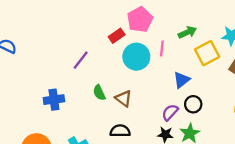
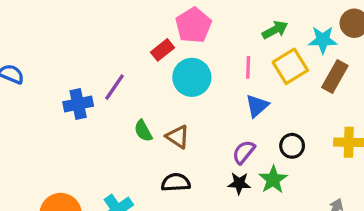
green arrow: (187, 32) -> (275, 30), moved
pink line: (162, 49) -> (248, 67), moved
blue cross: (54, 100) -> (78, 104), moved
black circle: (193, 104) -> (292, 146), moved

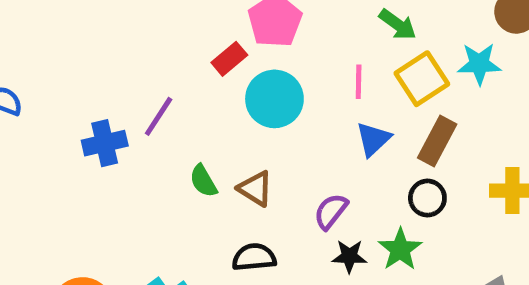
green arrow: (275, 30) -> (398, 25), turned 65
cyan star: (323, 40) -> (479, 64), moved
brown rectangle: (335, 76) -> (437, 141), moved
purple semicircle: (244, 152) -> (331, 211), moved

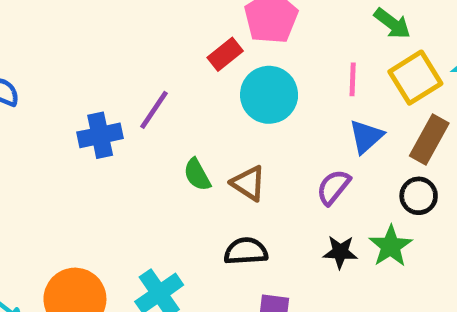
purple semicircle: (331, 211) -> (333, 187), moved

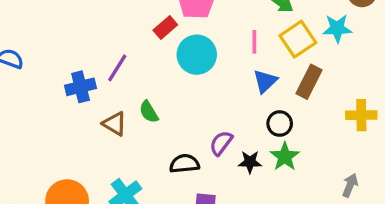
brown triangle: (248, 183) -> (115, 124), moved
purple semicircle: (333, 187) -> (221, 143), moved
black circle: (419, 196) -> (280, 124), moved

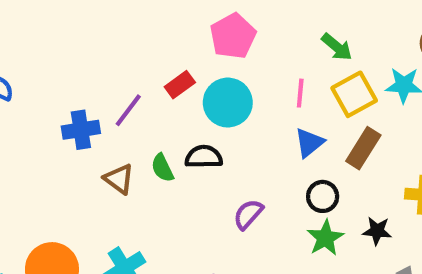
red rectangle: (165, 28) -> (180, 85), moved
black star: (250, 162) -> (377, 231), moved
black semicircle: (184, 164) -> (204, 157), moved

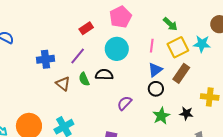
red rectangle: (180, 85) -> (86, 28), moved
purple line: (128, 110) -> (78, 56), moved
black circle: (323, 196) -> (156, 89), moved

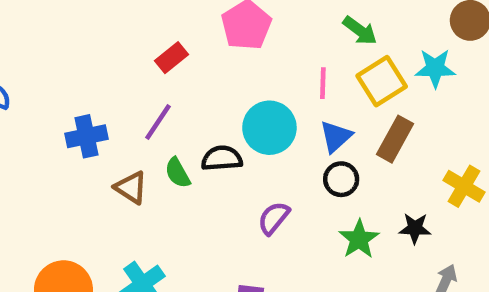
cyan circle: (117, 49) -> (269, 128), moved
yellow cross: (210, 97) -> (464, 186), turned 30

